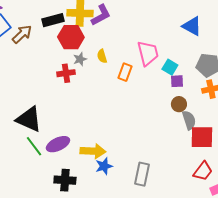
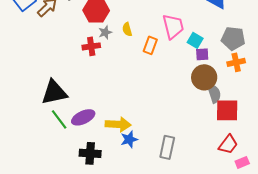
brown circle: (179, 104) -> (204, 77), size x1.6
black triangle: (29, 119) -> (54, 92), turned -36

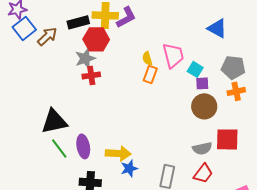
yellow semicircle: (127, 29) -> (147, 58), moved
gray star: (105, 32) -> (85, 58), moved, size x1.5
gray semicircle: (214, 93) -> (202, 148), moved, turned 96
purple ellipse: (83, 117) -> (83, 146), turned -75
red trapezoid: (228, 144) -> (203, 173), moved

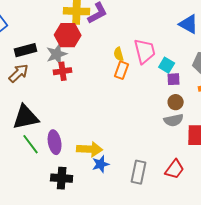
black rectangle: (78, 22) -> (26, 50), moved
brown arrow: (47, 36) -> (19, 73), moved
brown circle: (204, 106) -> (176, 102), size x0.6
gray semicircle: (202, 148) -> (174, 120), moved

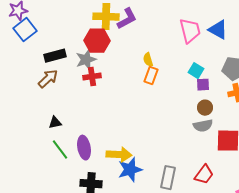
pink trapezoid: (145, 51) -> (190, 31), moved
black triangle: (26, 117) -> (55, 123), size x0.5
blue star: (101, 164) -> (130, 170), size x1.4

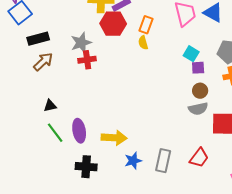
red hexagon: (97, 41) -> (113, 24), moved
black rectangle: (55, 56) -> (38, 39), moved
orange rectangle: (151, 76) -> (146, 25), moved
blue star: (130, 170) -> (133, 161), moved, size x0.7

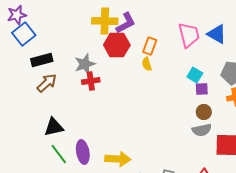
black triangle: (50, 106) -> (54, 127), size x1.5

